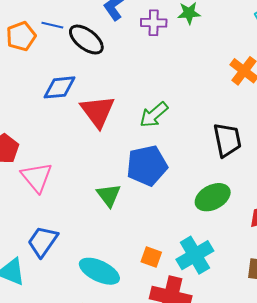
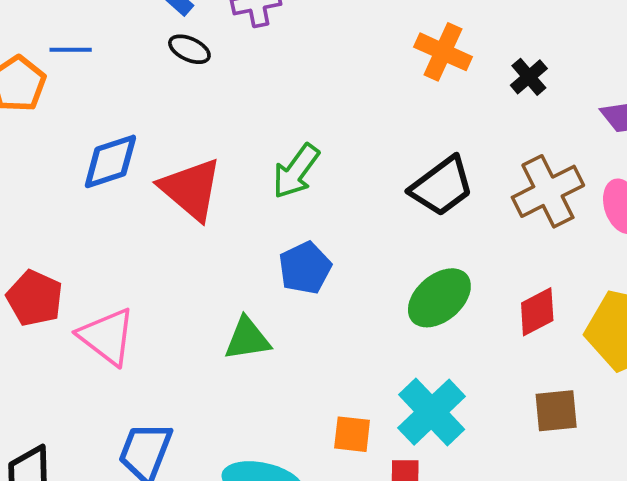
black ellipse: (86, 40) -> (189, 49), moved, size x0.6
black trapezoid: (227, 140) -> (442, 186), turned 78
blue pentagon: (147, 166) -> (305, 268), size x0.7
green triangle: (109, 195) -> (247, 339), turned -48

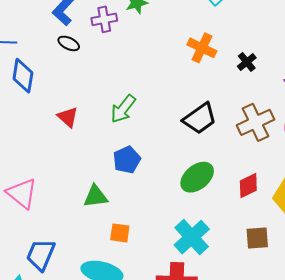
blue diamond: (110, 161) -> (23, 76), moved, turned -64
red triangle: (191, 189) -> (68, 117), size x0.6
orange square: (352, 434) -> (120, 233), moved

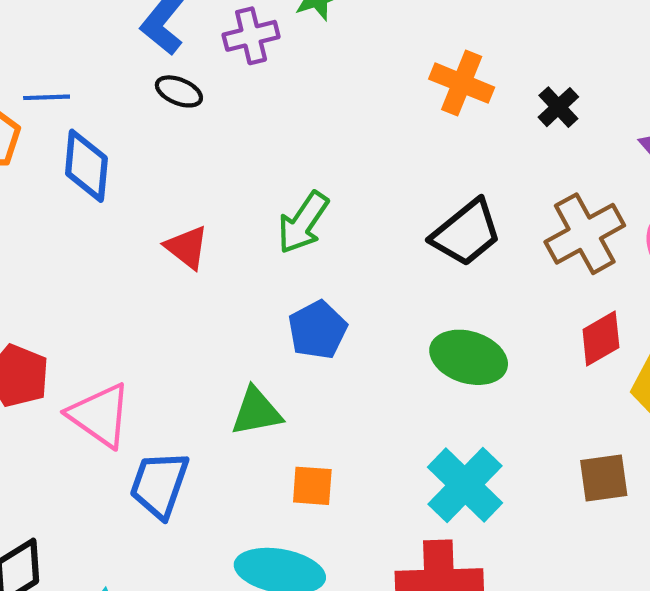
green ellipse: (197, 177) -> (469, 357), turned 60
red diamond: (248, 186) -> (601, 339), moved
blue trapezoid: (41, 255) -> (159, 485), moved

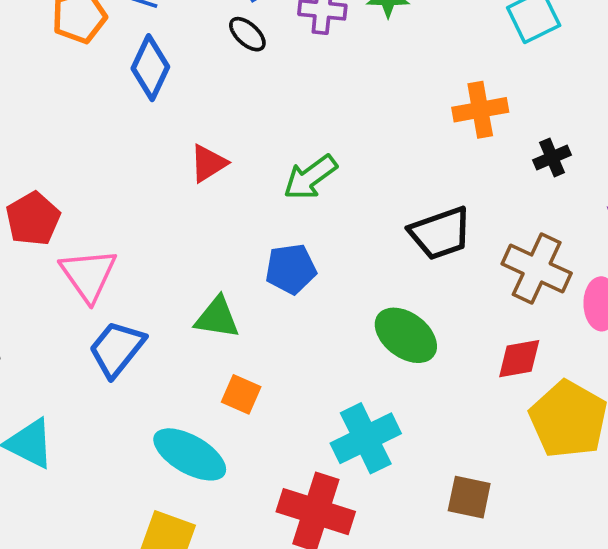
orange cross: (462, 83) -> (480, 110), turned 38
brown cross: (585, 234) -> (537, 269), turned 34
red triangle: (187, 247) -> (208, 163), turned 30
brown square: (604, 478) -> (469, 497), moved

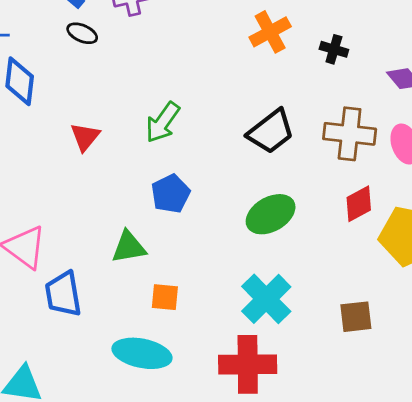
black cross: (552, 158) -> (334, 49), turned -32
green ellipse: (406, 335) -> (271, 214), turned -48
blue trapezoid: (117, 349) -> (63, 294), turned -30

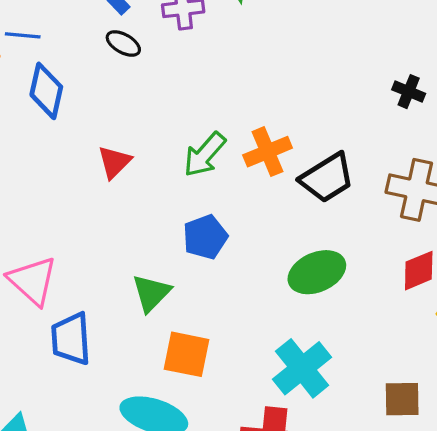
orange cross: (270, 32) -> (268, 152), moved
green triangle: (129, 247) -> (151, 293), turned -42
orange square: (165, 297) -> (187, 354), size x1.4

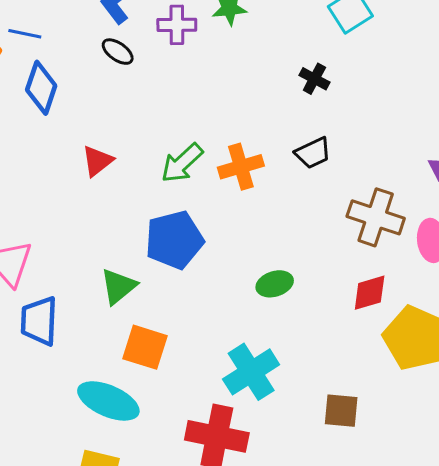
black cross: (409, 92) -> (314, 79), moved
black trapezoid: (327, 178) -> (313, 153), moved, size x0.7
blue pentagon: (205, 237) -> (174, 240), size x1.4
green ellipse: (317, 272) -> (275, 284), size x0.7

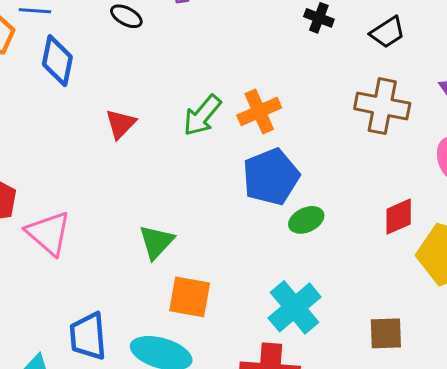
black trapezoid: (313, 153) -> (387, 32), moved
brown cross: (376, 217) -> (382, 106), moved
blue pentagon: (174, 240) -> (271, 177), moved
blue trapezoid: (39, 321) -> (88, 336), moved

